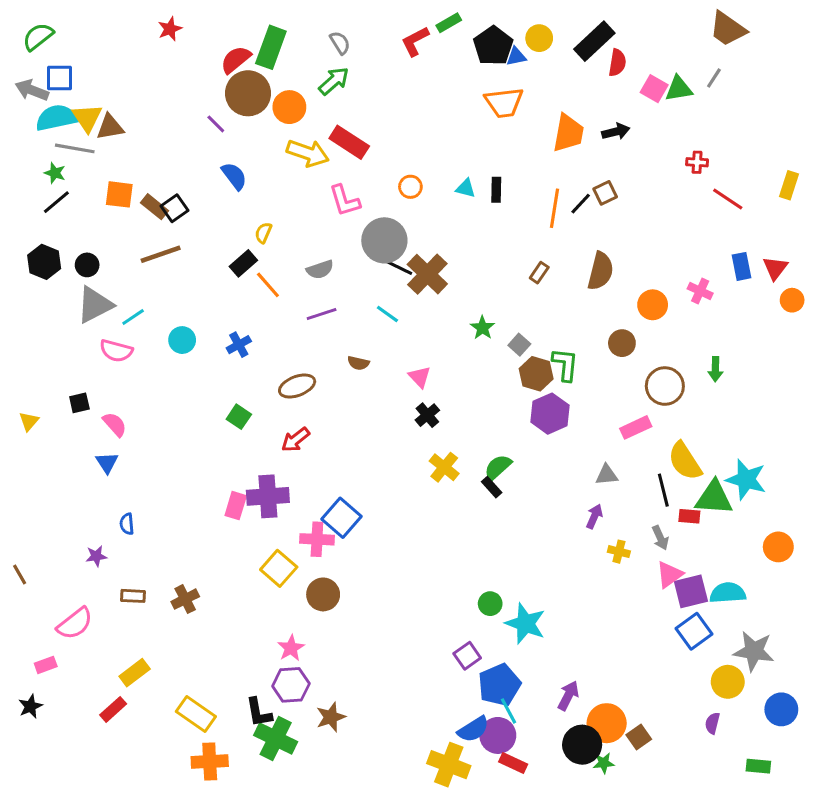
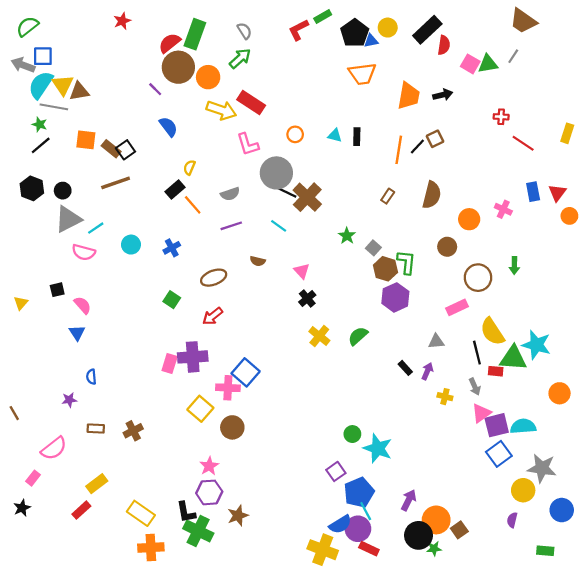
cyan semicircle: (56, 118) -> (41, 85), turned -44
black rectangle: (492, 487) -> (405, 368), moved
pink rectangle: (46, 665) -> (33, 478), turned -32

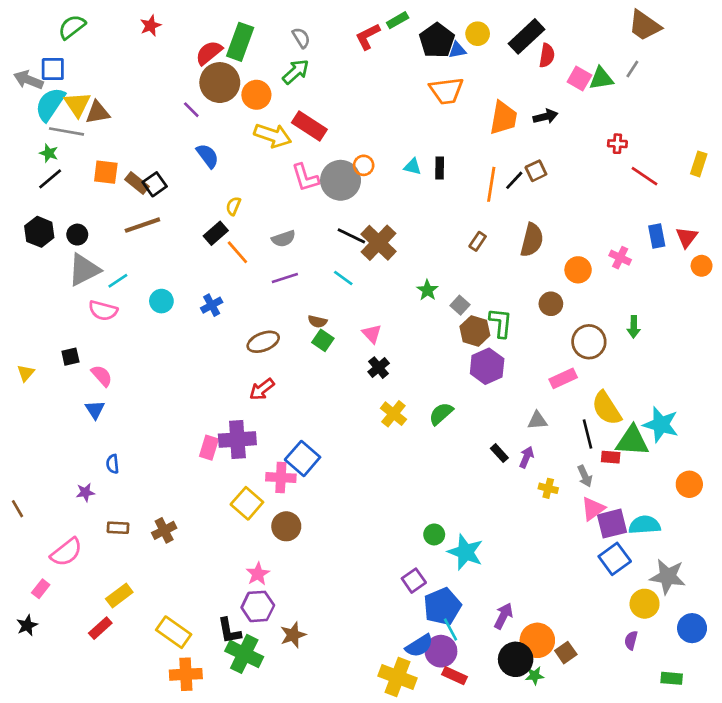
green semicircle: (27, 26) -> (72, 27), moved
gray circle: (276, 173) -> (341, 180), moved
green square: (172, 300) -> (323, 340), moved

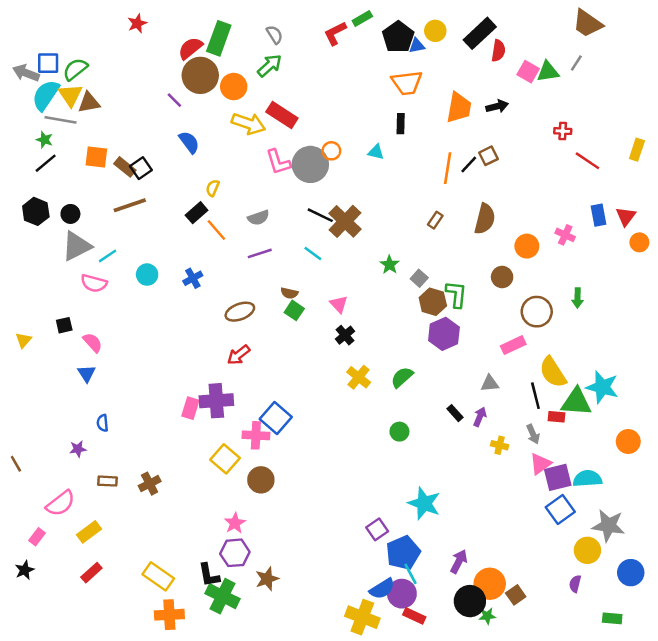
green semicircle: (72, 27) -> (75, 69), moved
black rectangle: (440, 168) -> (401, 124), moved
green circle: (434, 534) -> (399, 432), moved
yellow rectangle: (119, 596) -> (89, 532), moved

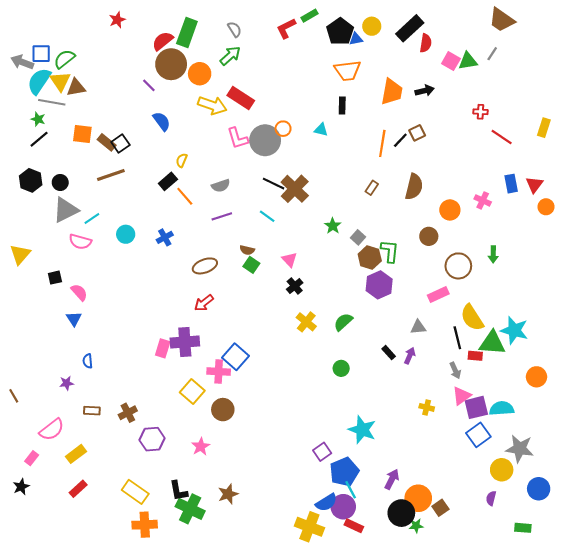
yellow triangle: (23, 340) -> (20, 254), moved, size x1.5
yellow cross: (500, 445) -> (427, 407), moved
purple hexagon: (235, 553) -> (152, 439), moved

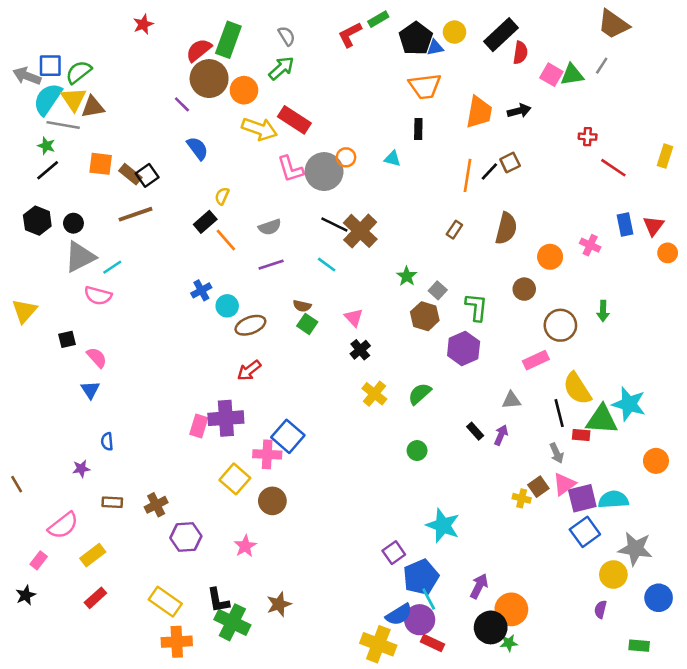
cyan circle: (126, 234) -> (227, 306), moved
brown hexagon: (370, 257) -> (425, 316), moved
brown square: (440, 508) -> (538, 487), moved

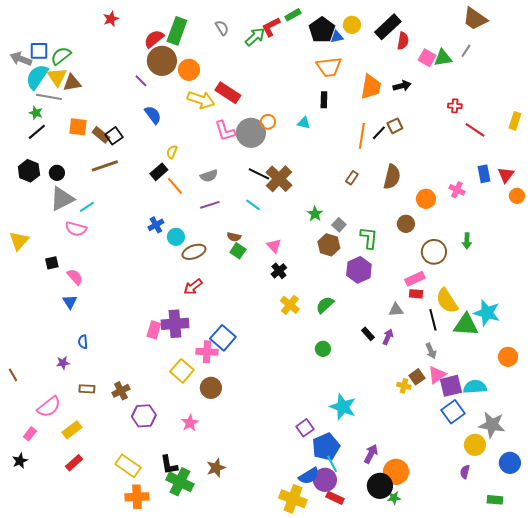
green arrow: (281, 68) -> (255, 37), moved
red rectangle: (581, 435) -> (416, 294), moved

